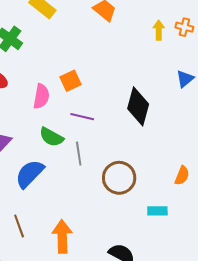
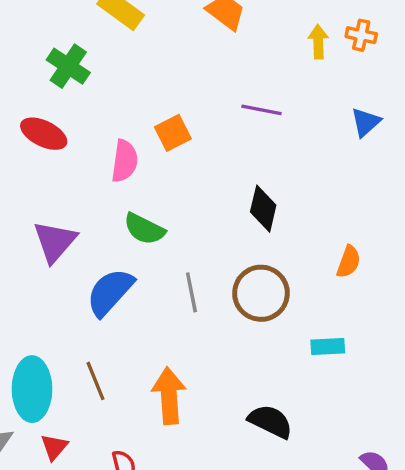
black diamond: (138, 106) -> (263, 209), moved, size x0.7
purple line: (82, 117) -> (261, 110), moved
gray line: (79, 154) -> (191, 292), moved
orange semicircle: (182, 176) -> (349, 262), moved

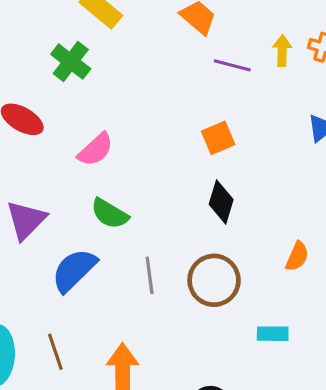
green cross: (68, 66) -> (71, 62), moved
purple line: (261, 110) -> (232, 65), moved
orange square: (173, 133) -> (218, 138), moved
pink semicircle: (125, 161) -> (96, 150), turned 36

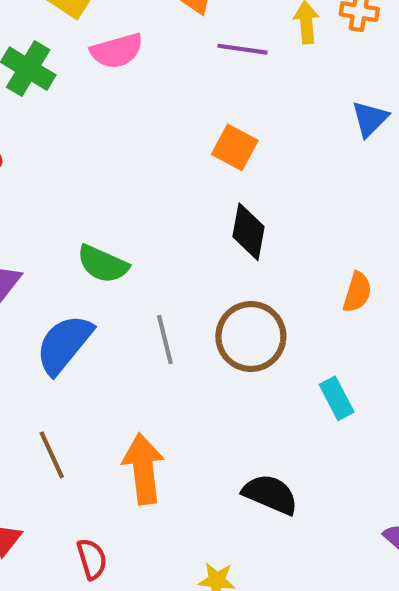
orange square: (218, 138) -> (235, 147), turned -32
pink semicircle: (96, 150) -> (117, 51), moved, turned 33
cyan rectangle: (273, 334) -> (337, 398), turned 68

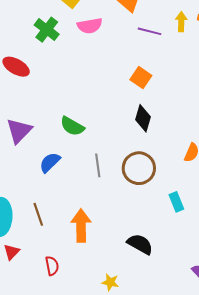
blue semicircle: (64, 344) -> (50, 162), size x0.7

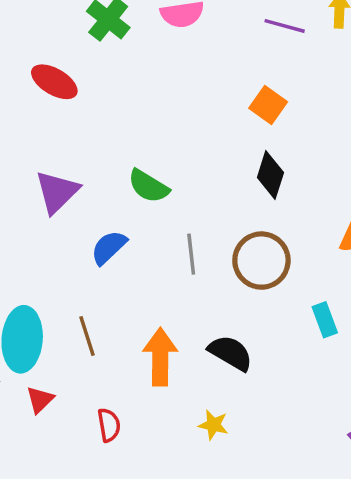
black semicircle: (140, 244) -> (231, 353), moved
yellow star: (110, 282) -> (213, 425), moved

